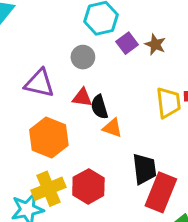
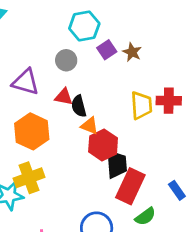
red hexagon: (88, 186) -> (103, 145), moved

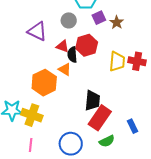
orange triangle: (90, 126) -> (65, 69), moved
orange hexagon: (32, 131) -> (44, 83), moved
red hexagon: (103, 145) -> (87, 45), moved
yellow cross: (29, 178) -> (32, 115), moved, turned 30

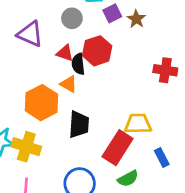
yellow trapezoid: (117, 61) -> (138, 124), moved, turned -95
black trapezoid: (92, 101) -> (79, 124), moved

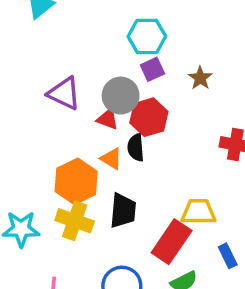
purple square: (112, 13) -> (152, 69), moved
gray circle: (72, 18) -> (121, 96), moved, size x1.4
black semicircle: (78, 64) -> (136, 148), moved
yellow cross: (26, 147) -> (75, 221), moved

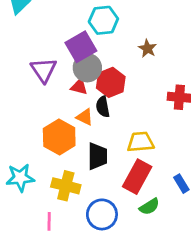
purple square: (152, 69) -> (81, 47), moved, size x1.6
purple triangle: (64, 93) -> (44, 70), turned 36
yellow trapezoid: (198, 212) -> (141, 142), moved
yellow cross: (75, 221) -> (66, 186), moved

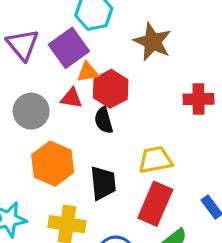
brown star: (147, 48) -> (152, 42), size x1.6
gray circle: (87, 68) -> (31, 111), moved
purple triangle: (44, 70) -> (23, 45), moved
orange triangle: (85, 117) -> (88, 72), moved, turned -30

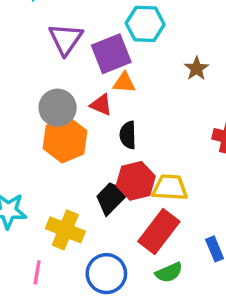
brown star: (152, 42) -> (197, 69), size x0.6
red hexagon: (111, 89) -> (136, 181), moved
orange hexagon: (53, 164) -> (65, 140), moved
black trapezoid: (103, 183) -> (112, 198), turned -144

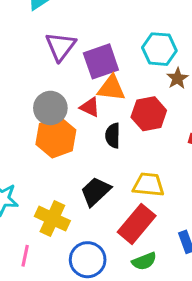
cyan hexagon: (145, 24) -> (159, 49), moved
orange triangle: (124, 83) -> (111, 88), size x1.4
red hexagon: (136, 181) -> (149, 114), moved

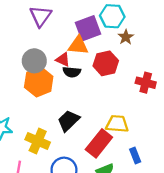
purple square: (101, 61) -> (88, 28), moved
black semicircle: (113, 136) -> (72, 72), moved, turned -84
yellow trapezoid: (148, 185) -> (117, 124), moved

